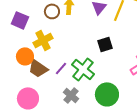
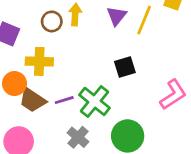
yellow cross: (43, 40) -> (39, 61), turned 30
purple line: (61, 68) -> (64, 100), turned 32

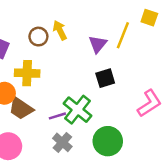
yellow arrow: (75, 15) -> (60, 30), turned -30
purple triangle: (117, 16) -> (98, 44), moved
purple line: (64, 100) -> (57, 116), moved

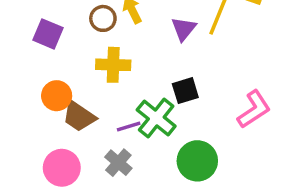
yellow cross: (27, 73) -> (113, 65), moved
black square: (105, 78) -> (185, 91), moved
gray cross: (62, 142) -> (118, 163), moved

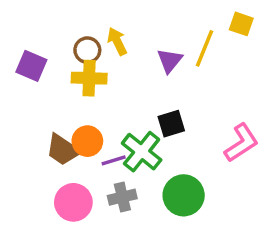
yellow cross: (113, 65) -> (89, 78), moved
orange circle: (57, 96) -> (87, 141), moved
gray cross: (118, 163) -> (122, 197), moved, turned 36
pink circle: (62, 168) -> (73, 202), moved

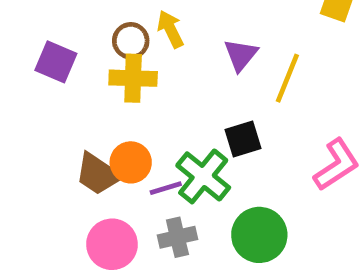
yellow line: (205, 48) -> (287, 78), moved

